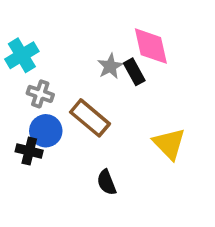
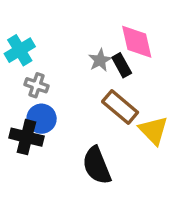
brown rectangle: (90, 118) -> (120, 107), moved
black cross: (29, 151) -> (26, 137), size x1.4
black semicircle: (107, 182) -> (97, 165), size x1.6

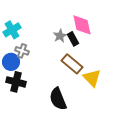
blue circle: (42, 119) -> (11, 62), moved

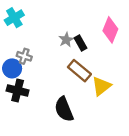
pink diamond: (82, 25) -> (110, 30), moved, turned 35
cyan cross: (12, 30) -> (14, 18), moved
yellow triangle: (92, 78) -> (101, 86), turned 36

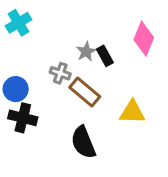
gray cross: (24, 56) -> (60, 73), moved
brown rectangle: (79, 71) -> (85, 92), moved
yellow triangle: (101, 86) -> (132, 112), turned 40

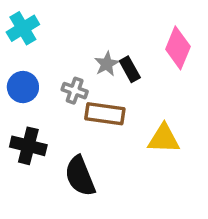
blue circle: (16, 89) -> (23, 87), moved
brown rectangle: (85, 92) -> (105, 114), turned -32
black semicircle: (83, 142) -> (80, 176), moved

